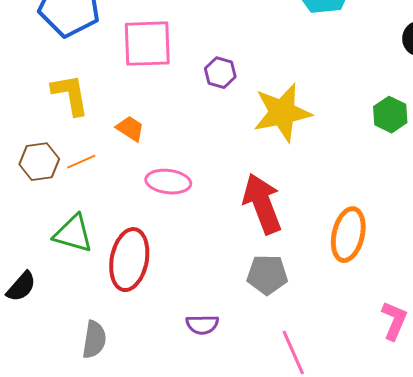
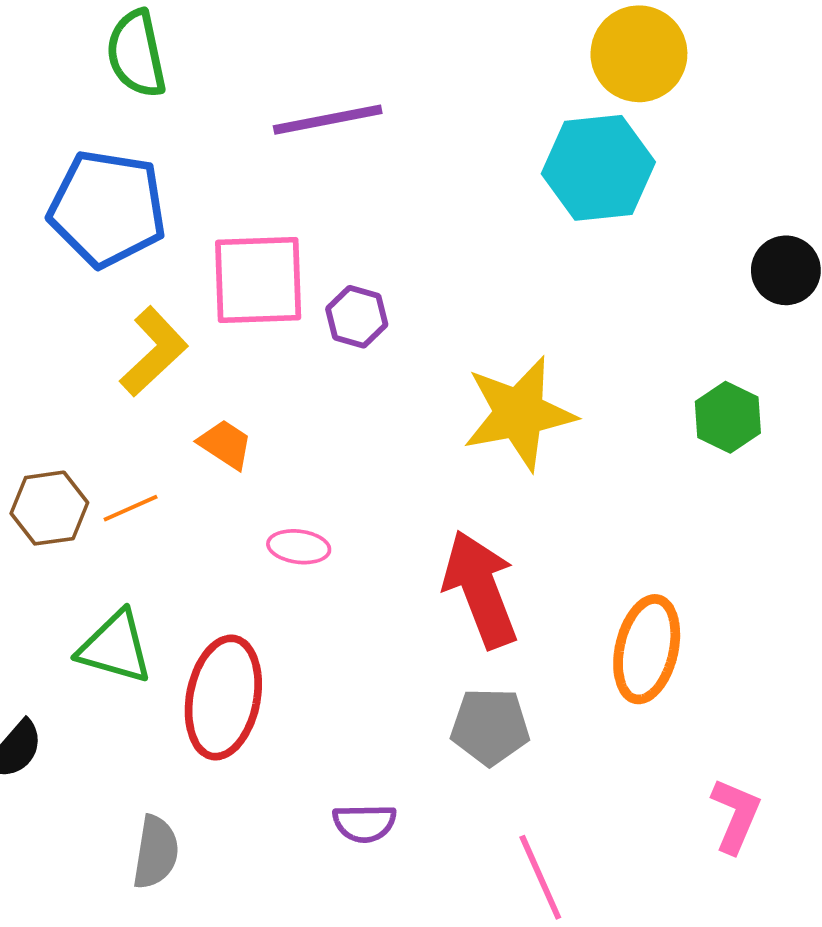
purple hexagon: (220, 73) -> (357, 317), moved
yellow L-shape: (70, 95) -> (154, 351), moved, turned 57
pink ellipse: (168, 182) -> (299, 547), size x0.7

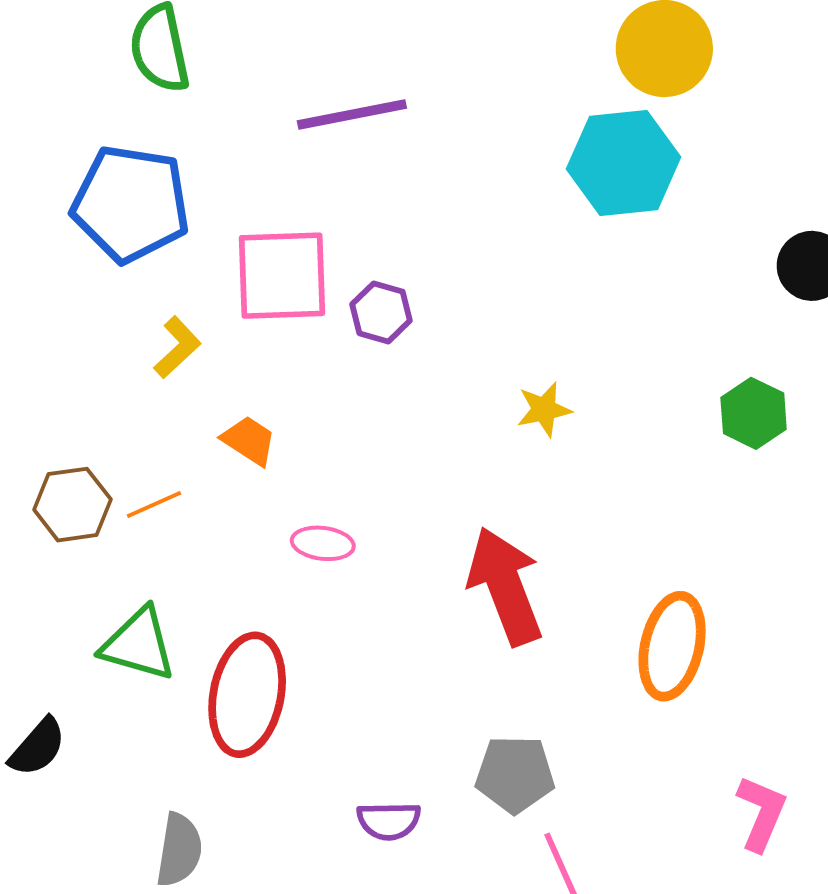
yellow L-shape: (154, 351) -> (177, 347), size x0.7
yellow star: (519, 413) -> (544, 409), size x0.5
gray pentagon: (490, 727) -> (515, 774), moved

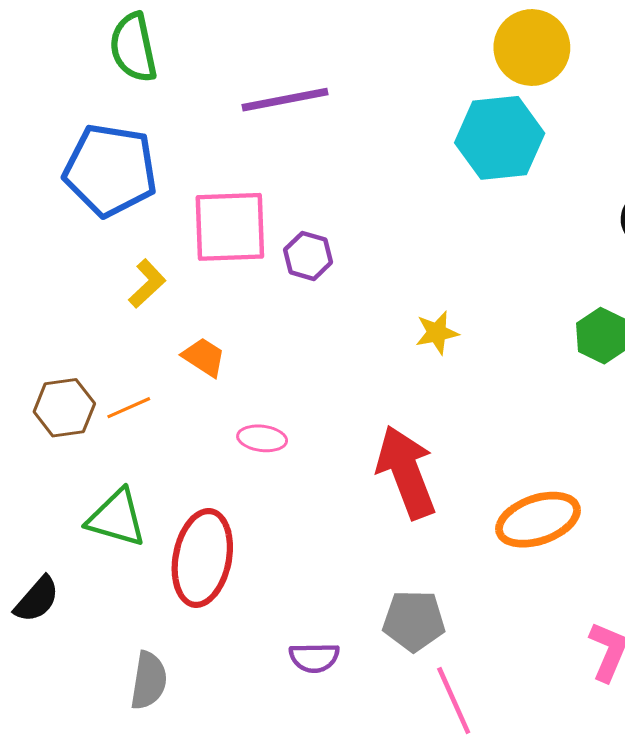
orange ellipse: (672, 646) -> (538, 520), turned 58

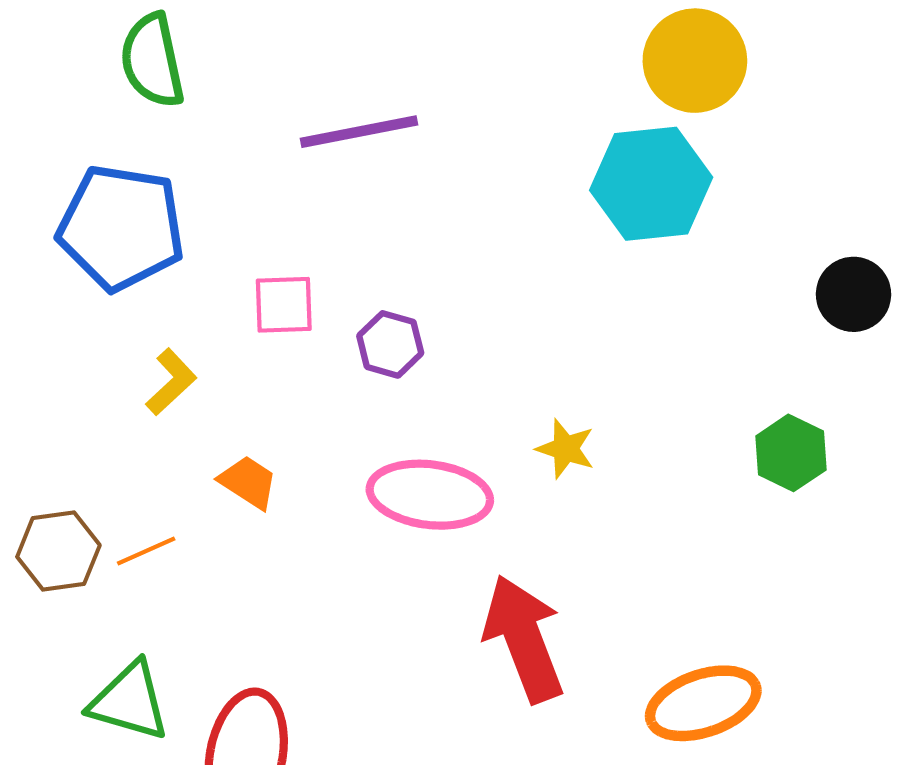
pink square: (230, 227) -> (284, 305), size x0.6
yellow star: (437, 333) -> (566, 449), turned 30
pink ellipse: (262, 438) -> (430, 495), moved, size x1.8

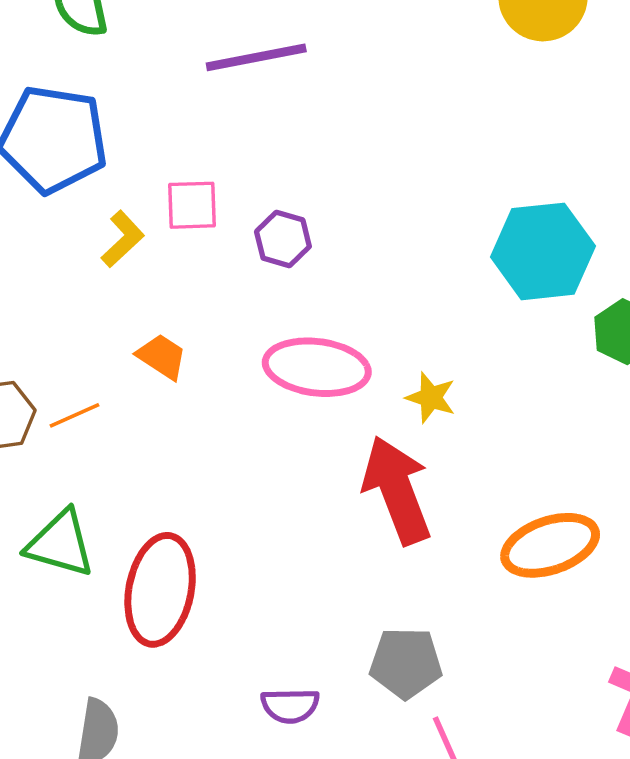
cyan hexagon: (651, 184) -> (543, 251), moved
yellow L-shape: (171, 382) -> (123, 239), moved
yellow star: (566, 449) -> (431, 398), moved

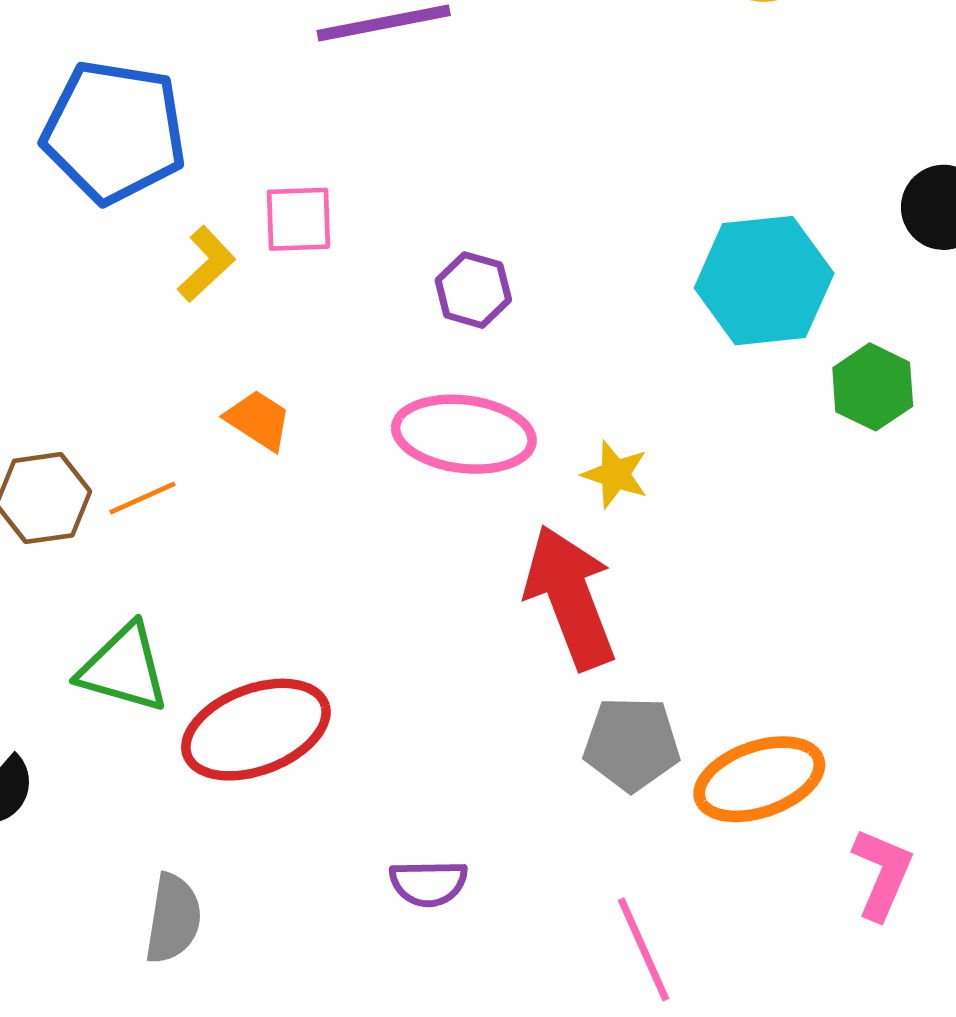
purple hexagon: (283, 239) -> (473, 290), moved
orange ellipse: (550, 545) -> (759, 779), moved
red ellipse: (160, 590) -> (256, 730), turned 58
gray pentagon: (406, 663) -> (632, 744), moved

